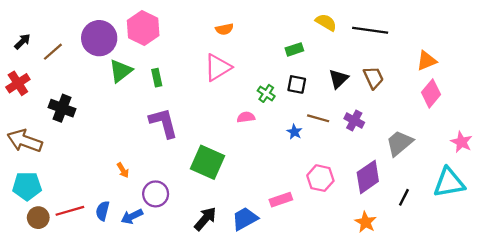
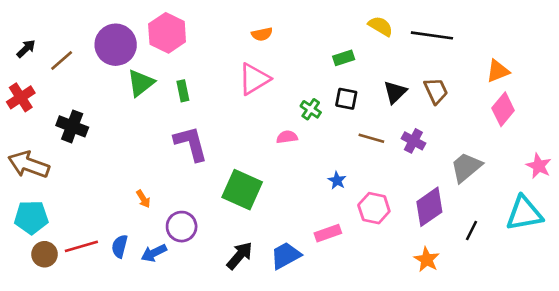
blue star: (294, 132) -> (337, 180), moved

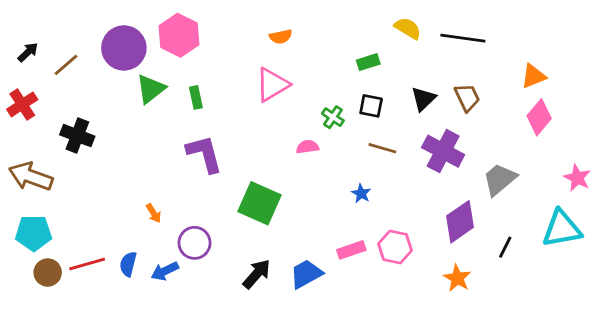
brown line: (371, 138) -> (382, 148), moved
purple cross: (413, 141) -> (443, 151), size x1.6
pink hexagon: (374, 208) -> (395, 247), moved

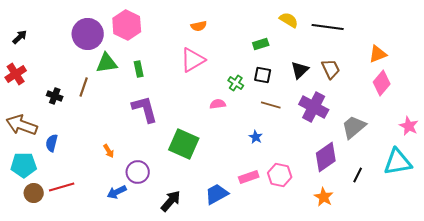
brown line: (66, 65) -> (84, 87), moved, turned -30
green triangle: (151, 89) -> (107, 63), turned 30
black cross: (77, 136) -> (55, 96), size x0.7
blue semicircle: (128, 264) -> (52, 143), moved
black arrow: (257, 274) -> (171, 201), moved

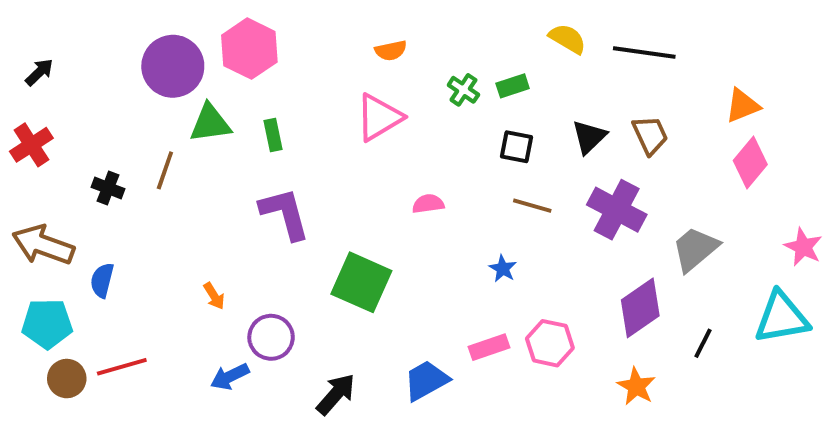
green cross: (236, 83) -> (463, 90), moved

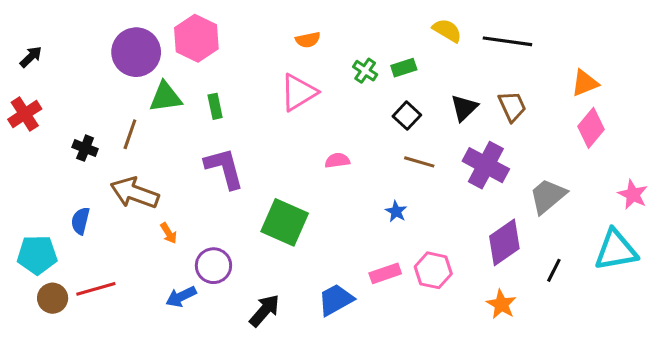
black square: (517, 147) -> (407, 116), turned 32
brown arrow: (43, 245) -> (135, 193), moved

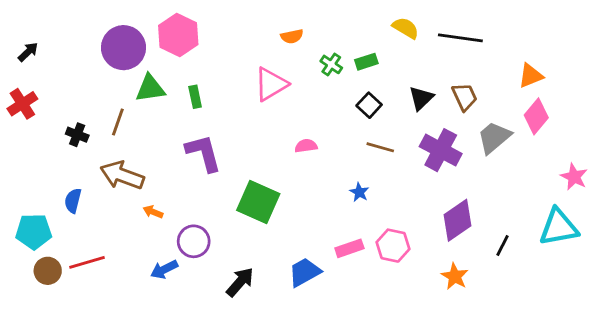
orange semicircle: (308, 40) -> (292, 36), moved
gray trapezoid: (548, 196) -> (494, 137), moved
orange arrow: (169, 233) -> (153, 212), turned 144

